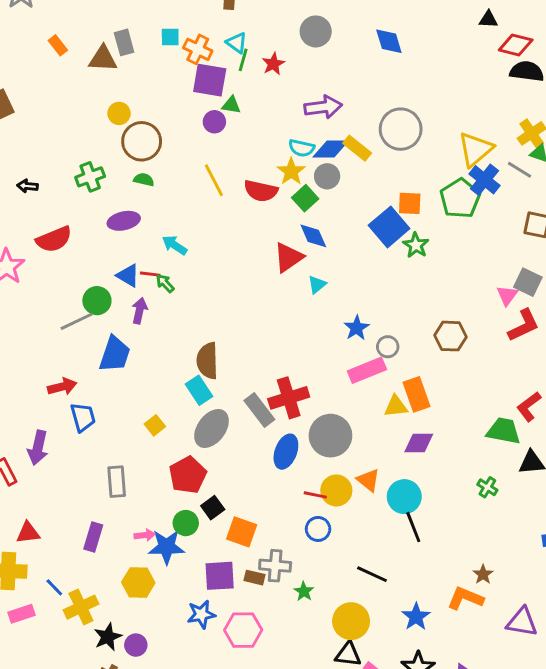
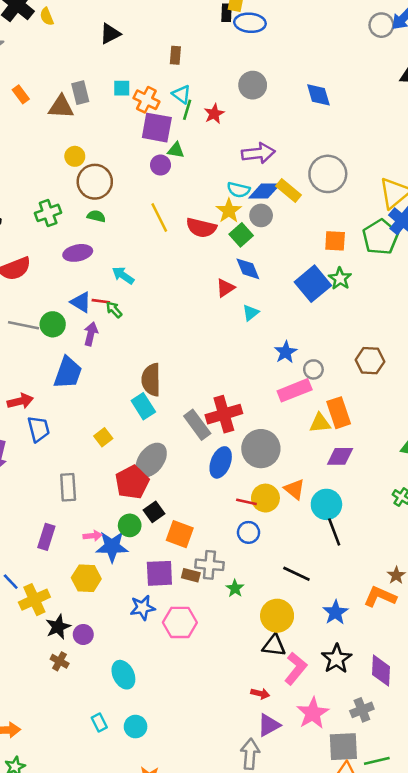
blue square: (389, 227) -> (313, 284), moved
red triangle: (288, 257) -> (225, 288), size x0.7
gray line: (77, 321) -> (24, 325), moved, turned 36
gray ellipse: (212, 428) -> (151, 460), moved

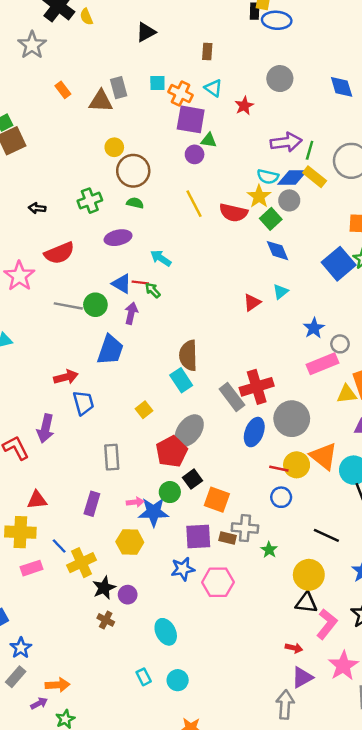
green line: (187, 110) -> (310, 150), moved
red triangle: (225, 288) -> (252, 303), moved
orange triangle: (294, 489) -> (324, 456), size x1.4

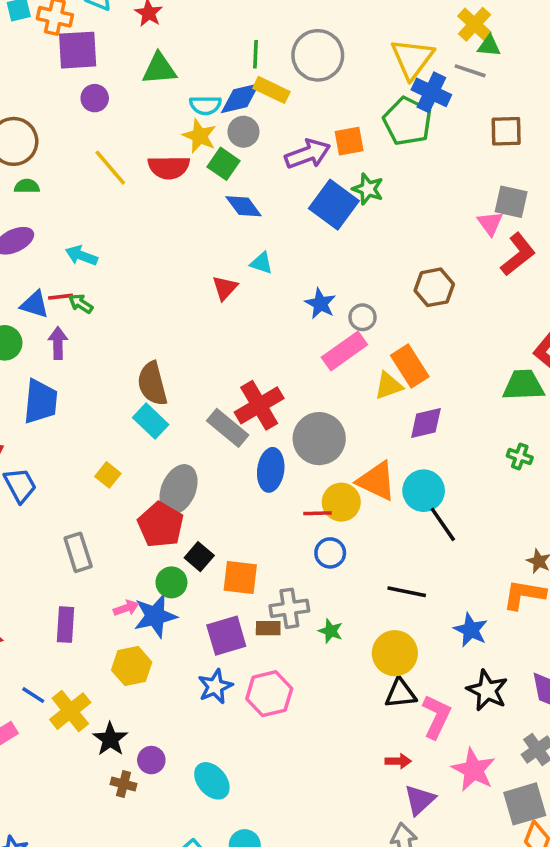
green triangle: (209, 140) -> (159, 69), moved, size x1.5
purple arrow: (286, 142) -> (308, 154), moved
cyan triangle: (281, 292) -> (261, 263), turned -49
purple circle: (128, 595) -> (151, 760), moved

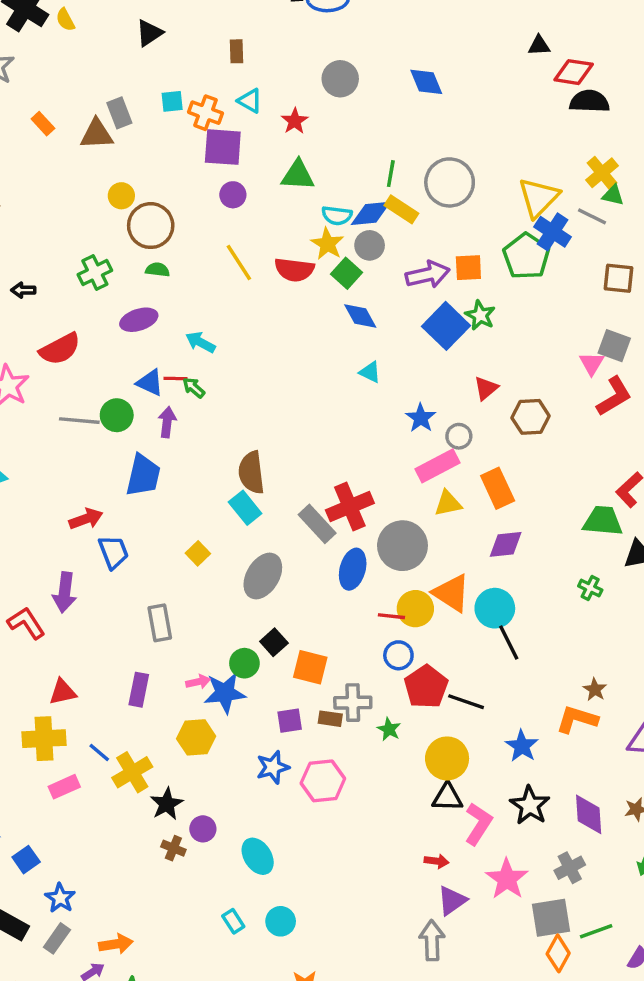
red triangle: (225, 288) -> (486, 388), moved
yellow triangle: (389, 386) -> (448, 503), moved
red pentagon: (161, 525) -> (426, 687), moved
purple square: (226, 636) -> (290, 721), size x0.7

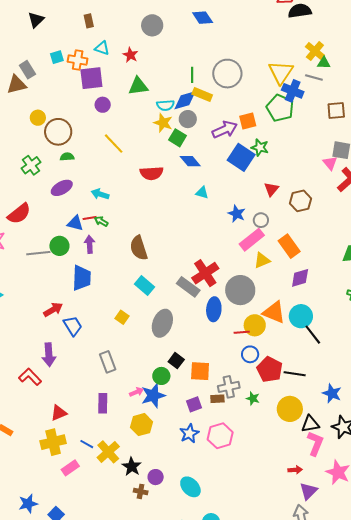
red semicircle: (294, 270) -> (152, 173), moved
brown semicircle: (251, 473) -> (139, 248), moved
black triangle: (447, 797) -> (310, 424), moved

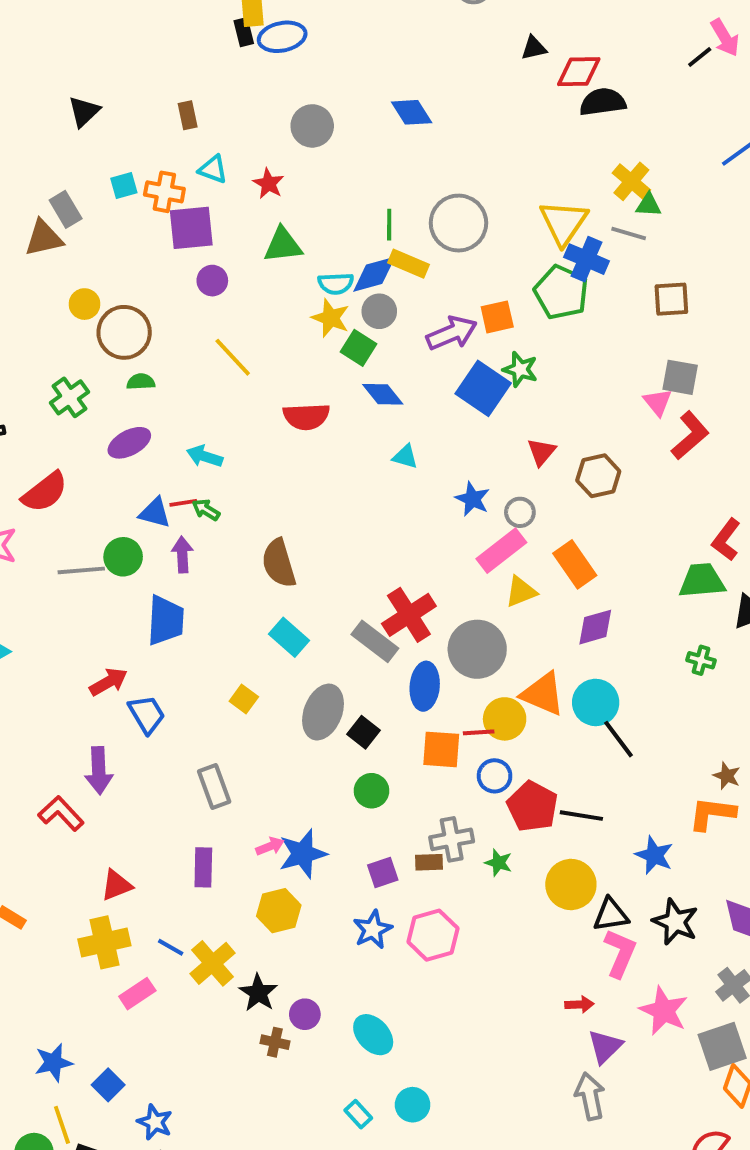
black square: (176, 361) -> (363, 732), moved
orange square: (200, 371) -> (441, 749), moved
green circle: (161, 376) -> (372, 791), moved

